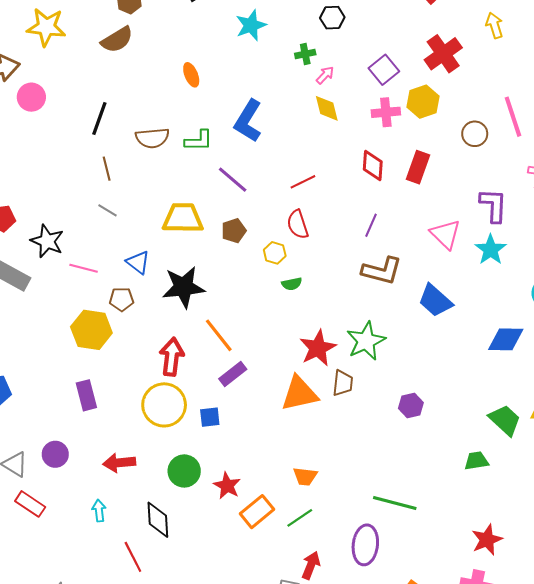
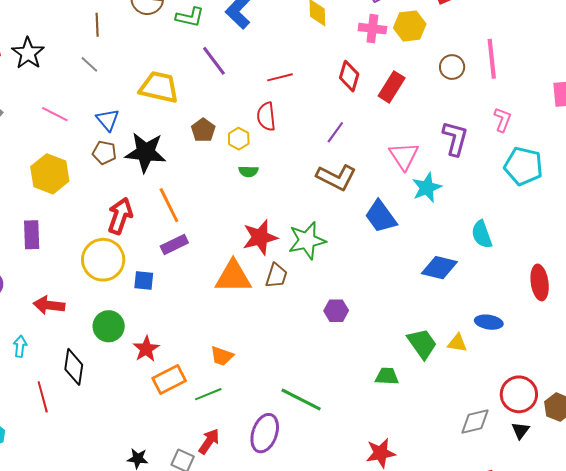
brown pentagon: (234, 231) -> (203, 130), moved, turned -30
black star: (47, 241) -> (28, 53), moved
cyan star: (491, 250) -> (427, 188), moved
brown pentagon: (121, 299) -> (104, 153), moved

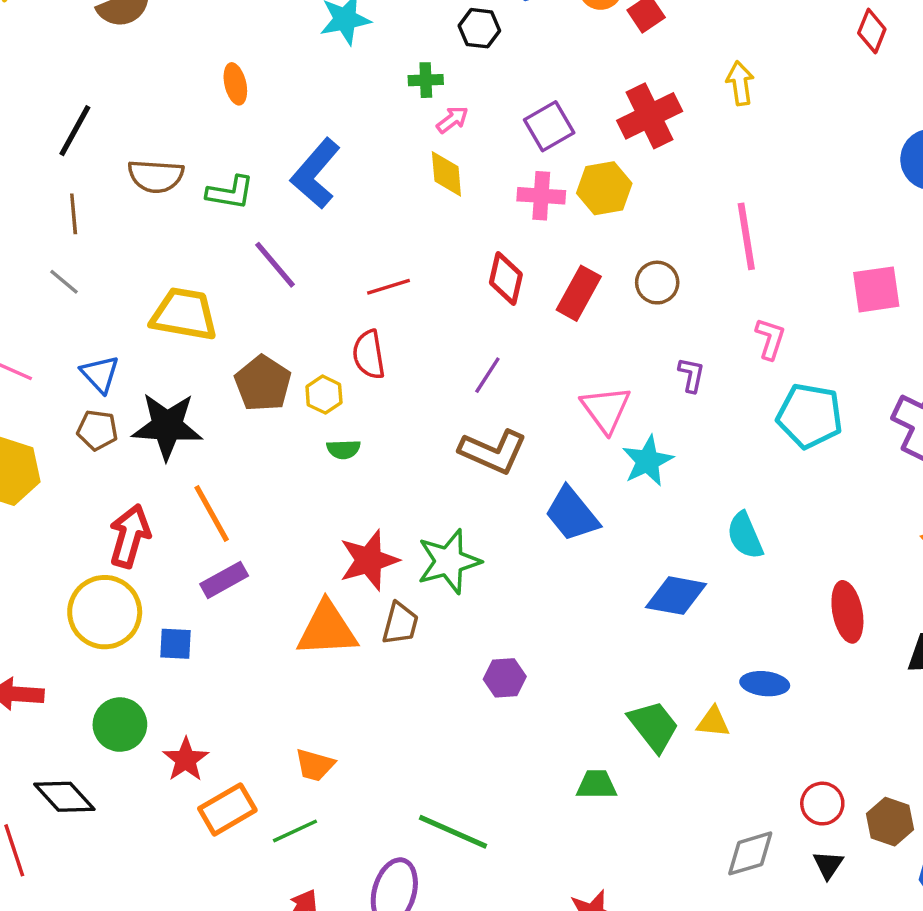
brown circle: (452, 67) -> (657, 283), moved
brown pentagon: (203, 130) -> (263, 383), size x1.4
purple L-shape: (455, 138) -> (691, 375), size x0.6
black diamond: (74, 367) -> (64, 797), turned -48
red circle: (519, 394) -> (822, 804), size x0.7

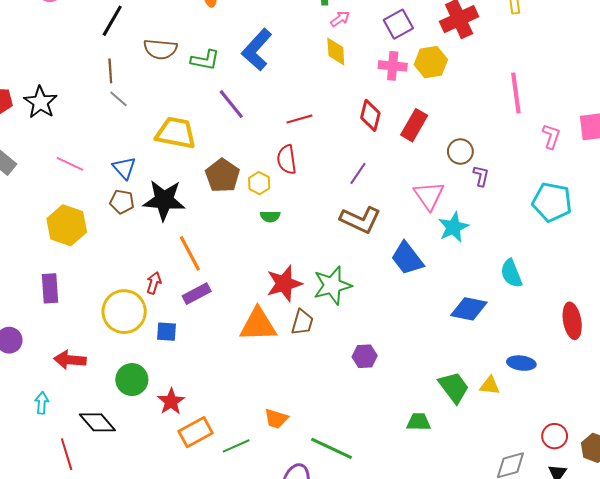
gray line: (64, 282) -> (119, 99), moved
brown circle: (657, 283) -> (460, 152), moved
pink L-shape: (770, 339) -> (551, 136), moved
red arrow: (130, 536) -> (154, 283), moved, size x0.6
orange trapezoid: (315, 765) -> (276, 419), moved

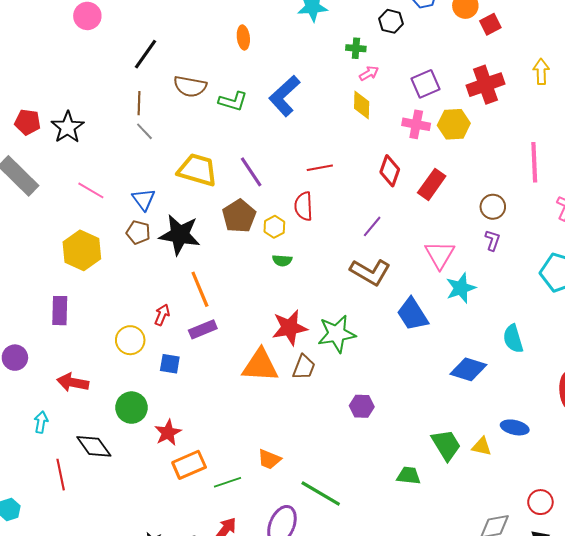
purple line: (231, 104) -> (251, 172), moved
brown circle: (460, 152) -> (493, 207), moved
yellow circle: (124, 312) -> (130, 340), size x0.7

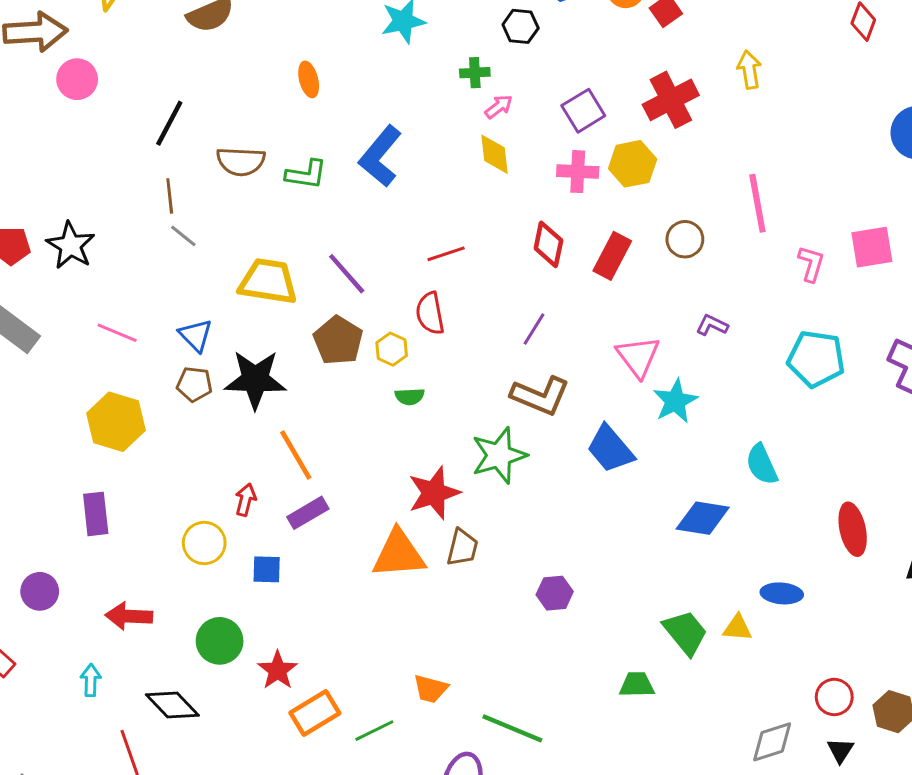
brown circle: (493, 207) -> (685, 239), moved
purple L-shape: (492, 240) -> (712, 325), turned -75
green star: (337, 334) -> (499, 455), moved

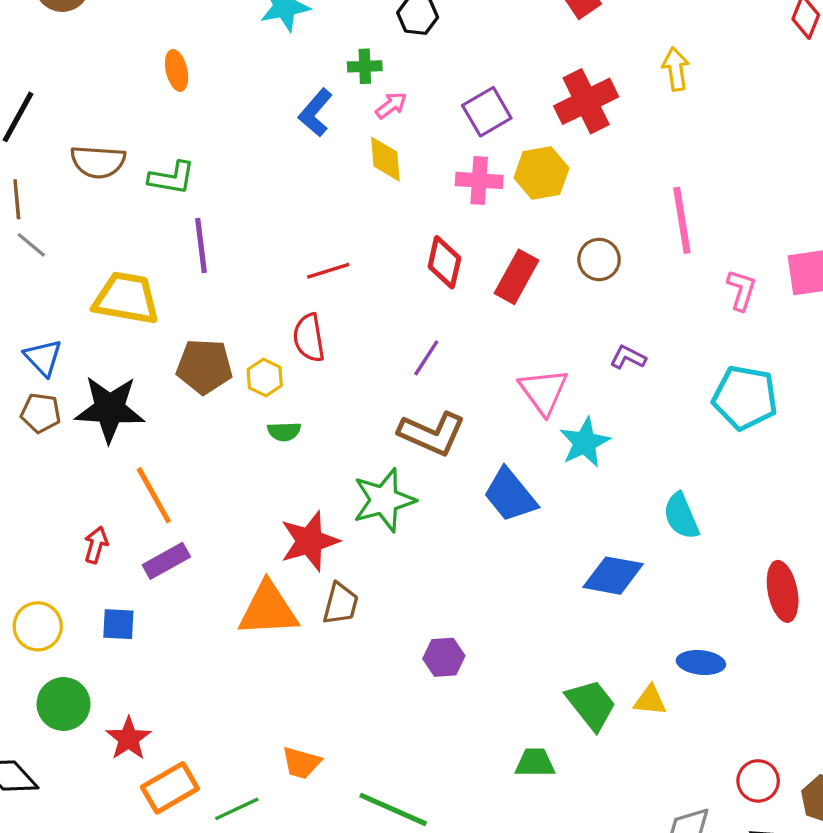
blue L-shape: (380, 156) -> (315, 113), moved, size x0.7
purple line: (347, 274) -> (201, 246), moved, turned 33
brown pentagon: (338, 340) -> (204, 367), turned -30
yellow circle: (204, 543) -> (38, 626), moved

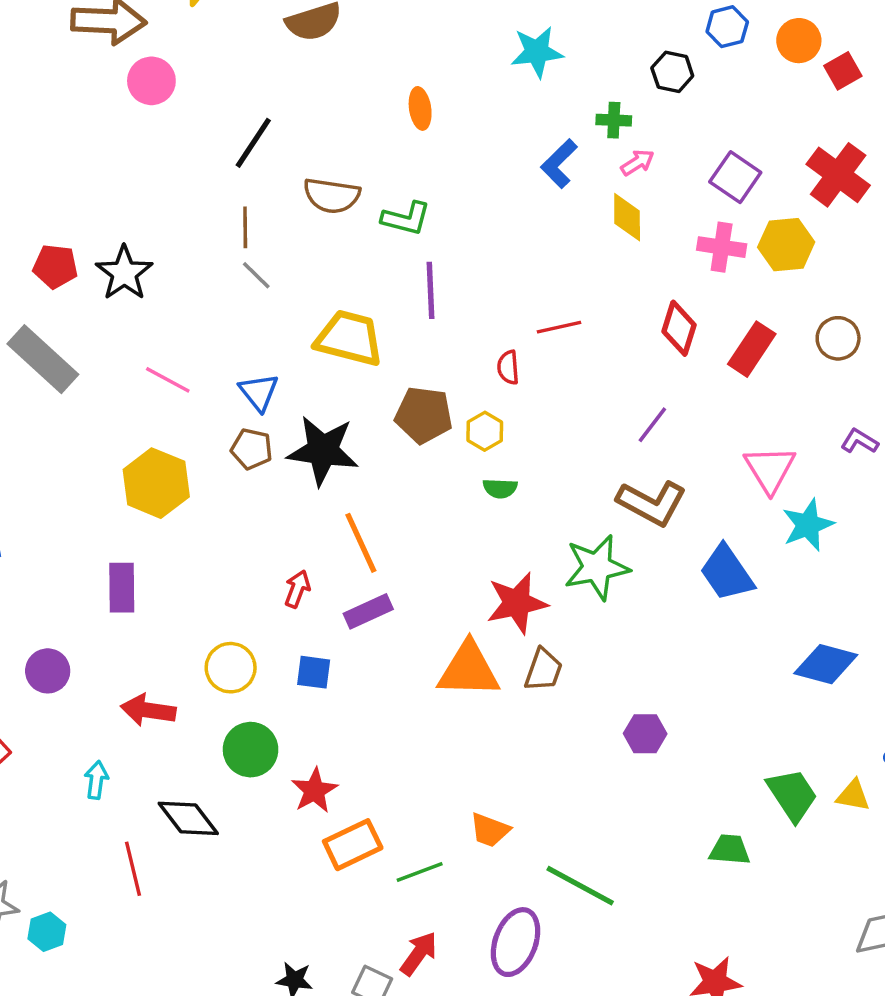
red cross: (586, 101) -> (838, 175), turned -32
purple square: (487, 112) -> (735, 177), turned -30
red semicircle: (309, 338) -> (508, 367), moved, size x0.7

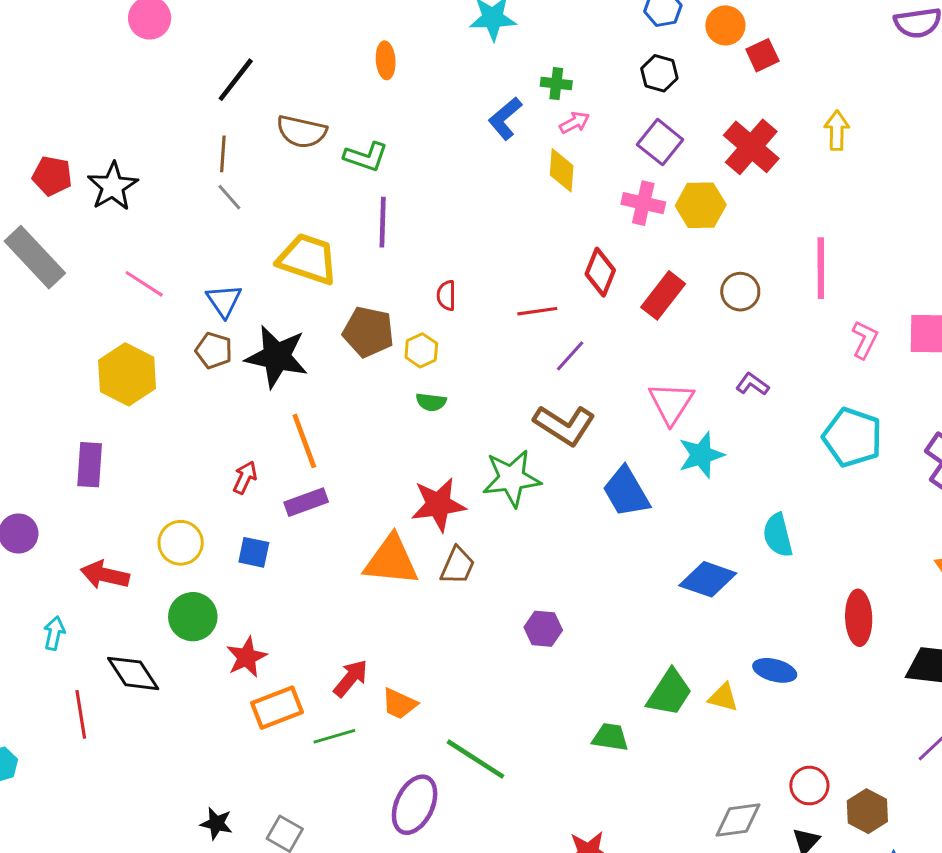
black hexagon: (672, 72) -> (659, 73), moved
red line: (559, 327) -> (537, 311), moved
green trapezoid: (792, 795) -> (669, 693), turned 62
red arrow: (419, 954) -> (351, 678), moved

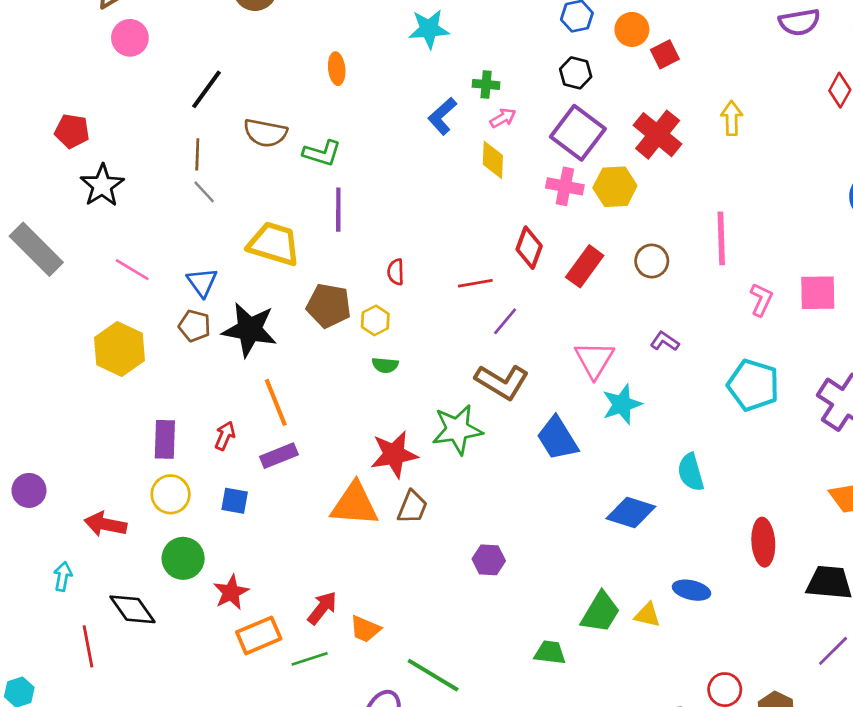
purple square: (660, 142) -> (578, 133), size x1.4
red pentagon: (52, 176) -> (72, 131), moved
purple rectangle: (90, 465) -> (165, 439), moved

